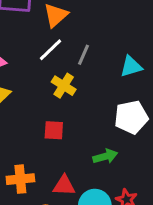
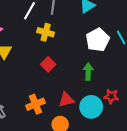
red square: (54, 130) -> (48, 64), turned -32
green arrow: (105, 156) -> (88, 72), turned -56

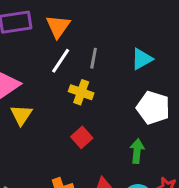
white pentagon: (98, 40) -> (153, 108), turned -30

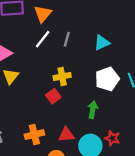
yellow cross: (81, 92) -> (62, 77), moved, turned -35
white pentagon: (153, 108) -> (107, 79), turned 30

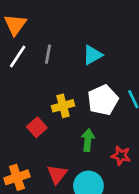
yellow cross: (62, 77) -> (63, 106), moved
red triangle: (66, 135) -> (57, 174), turned -42
red star: (112, 138) -> (121, 156), moved

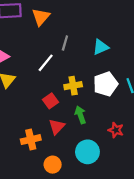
white line: (18, 56) -> (46, 63), moved
green arrow: (88, 140) -> (80, 115), moved, turned -30
red triangle: (57, 174) -> (57, 127), moved

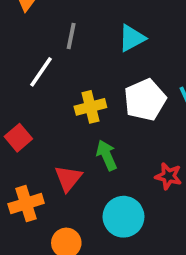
red square: (50, 101) -> (18, 138), moved

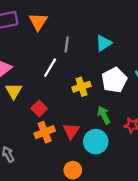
green arrow: (107, 155) -> (104, 115), moved
orange cross: (26, 204) -> (45, 132), moved
cyan circle: (124, 217) -> (96, 142), moved

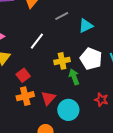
gray line: (67, 45) -> (62, 16), moved, turned 48
white pentagon: (114, 80) -> (91, 59), turned -30
green arrow: (104, 115) -> (74, 77), moved

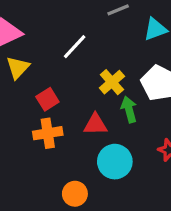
yellow cross: (62, 61) -> (112, 82), turned -35
red triangle: (48, 98) -> (95, 124), moved, turned 42

